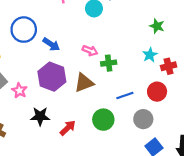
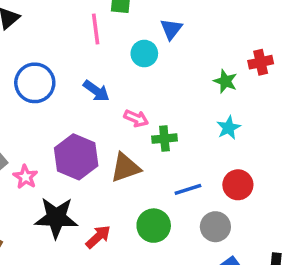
green star: (157, 26) -> (225, 81), moved
blue arrow: (51, 44) -> (96, 91), moved
red cross: (169, 66) -> (261, 62), moved
black star: (40, 116) -> (56, 218), size x1.4

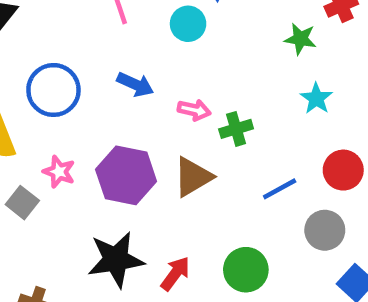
pink star: (25, 177) -> (59, 172), moved
green circle: (154, 226) -> (246, 270), moved

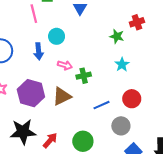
cyan circle: (188, 24) -> (57, 36), moved
blue arrow: (135, 85) -> (39, 51), turned 56

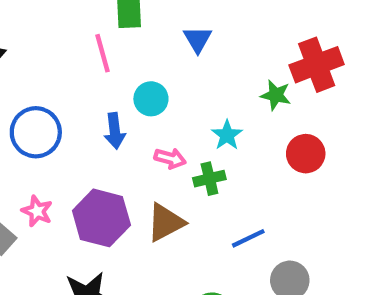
red cross: (137, 22) -> (317, 65), size x1.6
cyan star: (122, 65) -> (227, 135), moved
red circle: (132, 99) -> (306, 154), moved

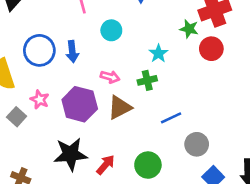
blue arrow: (115, 131) -> (72, 52), moved
red circle: (306, 154) -> (211, 49), moved
pink arrow: (170, 158) -> (110, 77), moved

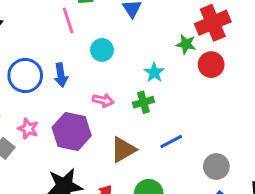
brown triangle: (120, 107) -> (123, 150), moved
gray circle: (197, 144) -> (216, 167), moved

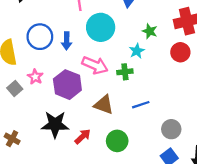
green star: (186, 44) -> (150, 31), moved
cyan circle: (102, 50) -> (101, 27), size x1.6
pink arrow: (103, 100) -> (95, 65), size x1.6
brown triangle: (123, 150) -> (104, 105), turned 40

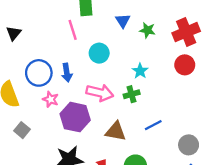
cyan circle: (101, 27) -> (99, 53), size x0.7
green star: (150, 31) -> (147, 30), moved
pink star: (35, 77) -> (51, 99), moved

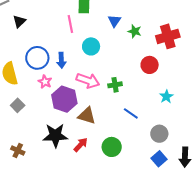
red circle: (185, 65) -> (150, 65), moved
cyan star: (140, 71) -> (166, 97), moved
blue line: (153, 125) -> (131, 113), turned 56
brown triangle: (116, 131) -> (87, 116), moved

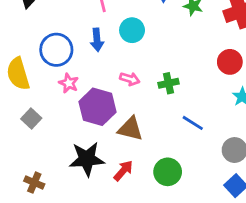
blue arrow: (61, 60) -> (97, 40), moved
red circle: (150, 65) -> (230, 62), moved
pink arrow: (88, 81) -> (130, 79), size x0.6

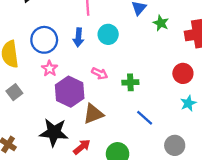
brown triangle: (130, 129) -> (93, 114), turned -45

